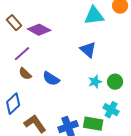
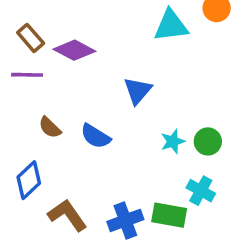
blue triangle: (88, 50) -> (138, 91), moved, turned 30
purple line: (22, 54) -> (27, 75), moved, turned 42

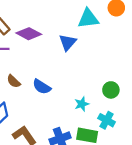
blue triangle: (138, 91) -> (68, 42), moved
cyan star: (173, 141) -> (82, 104), moved

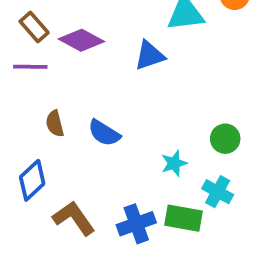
blue triangle: (68, 42) -> (149, 55), turned 30
brown semicircle: (14, 81) -> (55, 124), turned 32

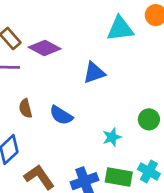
blue triangle: (149, 55) -> (94, 73), moved
cyan cross: (218, 192) -> (149, 171), moved

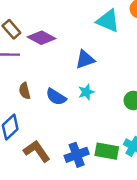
cyan triangle: (120, 29) -> (108, 21), turned 30
cyan star: (112, 137) -> (86, 92), moved

